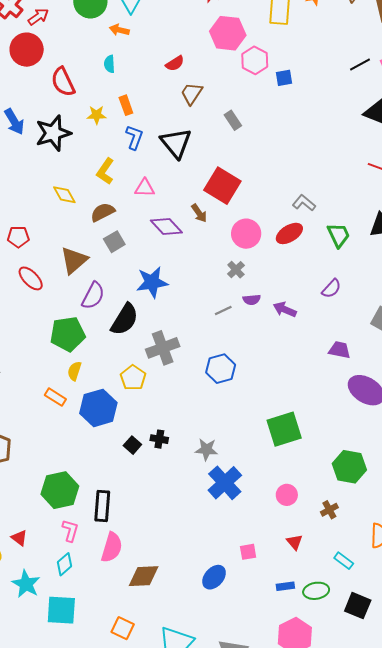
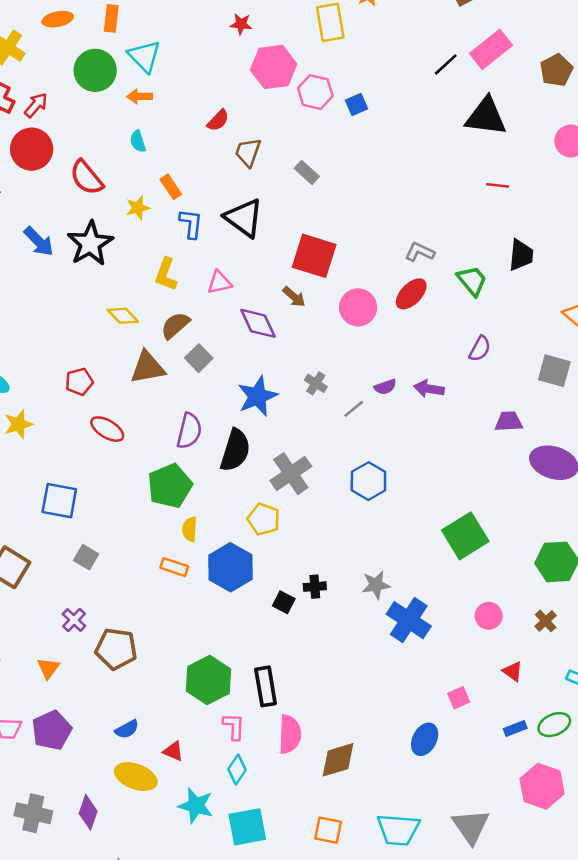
purple diamond: (166, 227) -> (258, 323), turned 32
brown triangle: (74, 260) -> (148, 367), moved, turned 44
gray cross: (236, 270) -> (316, 383), moved

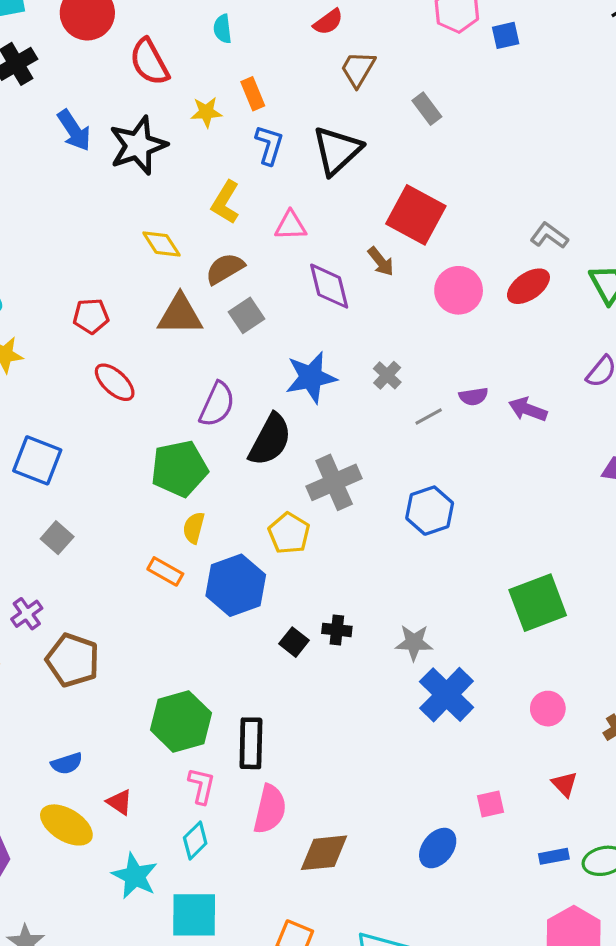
black triangle: (244, 218) -> (337, 150), turned 30

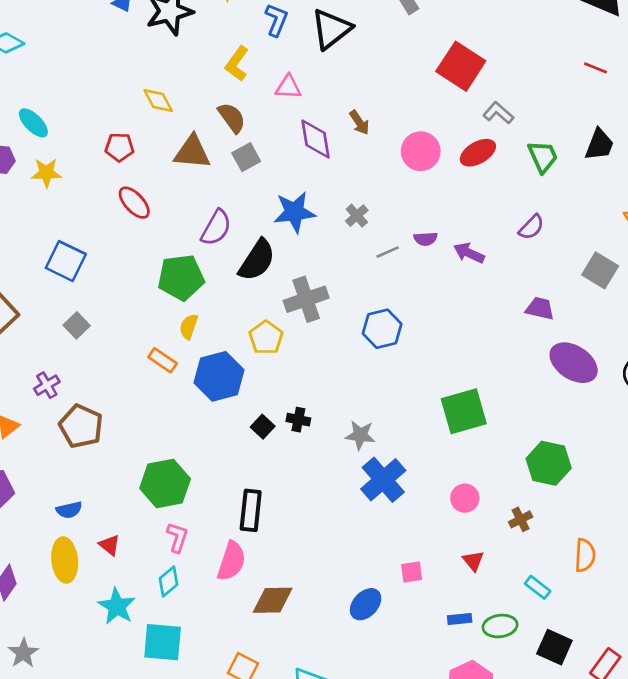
red square: (416, 215) -> (461, 66), moved
yellow diamond: (161, 244) -> (158, 101), moved
brown semicircle: (225, 269) -> (232, 118), turned 80
black rectangle: (251, 743) -> (251, 510), moved
yellow ellipse: (66, 825) -> (65, 560), turned 48

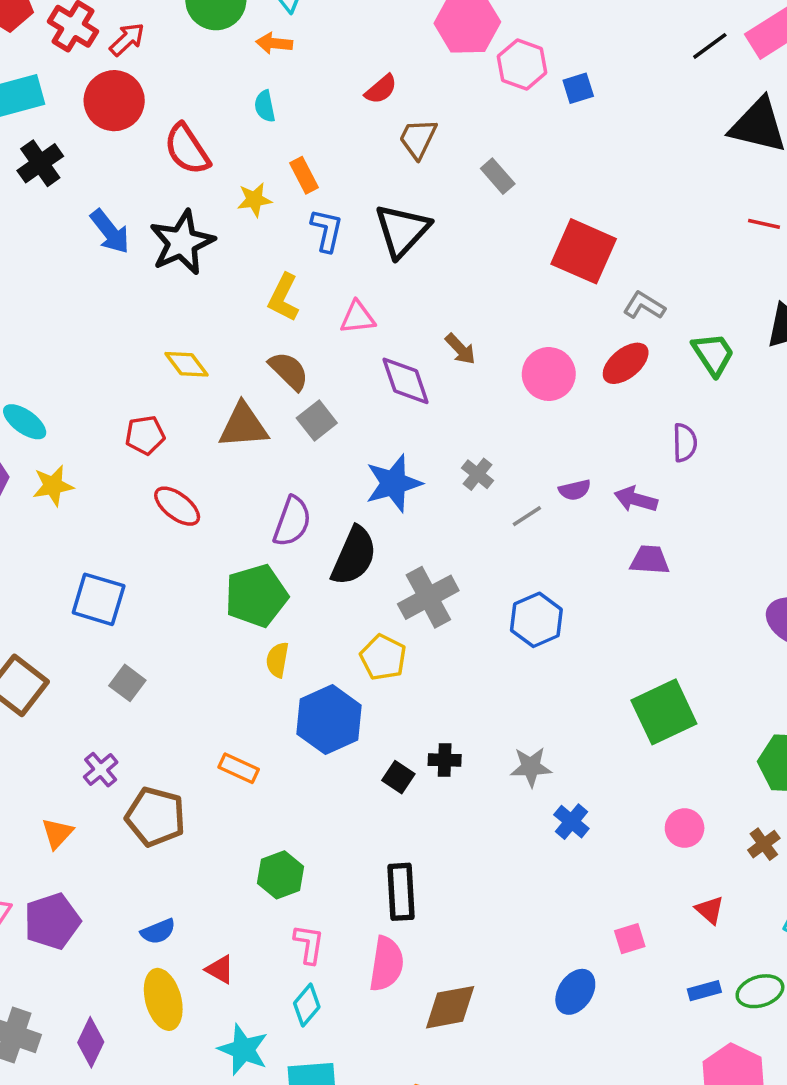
purple semicircle: (531, 227) -> (685, 443), moved, turned -36
purple trapezoid: (540, 308) -> (650, 560), moved
orange rectangle: (163, 360) -> (239, 768), moved
blue cross: (383, 480) -> (571, 822), size x0.6
green hexagon: (165, 484) -> (280, 875), size x0.7

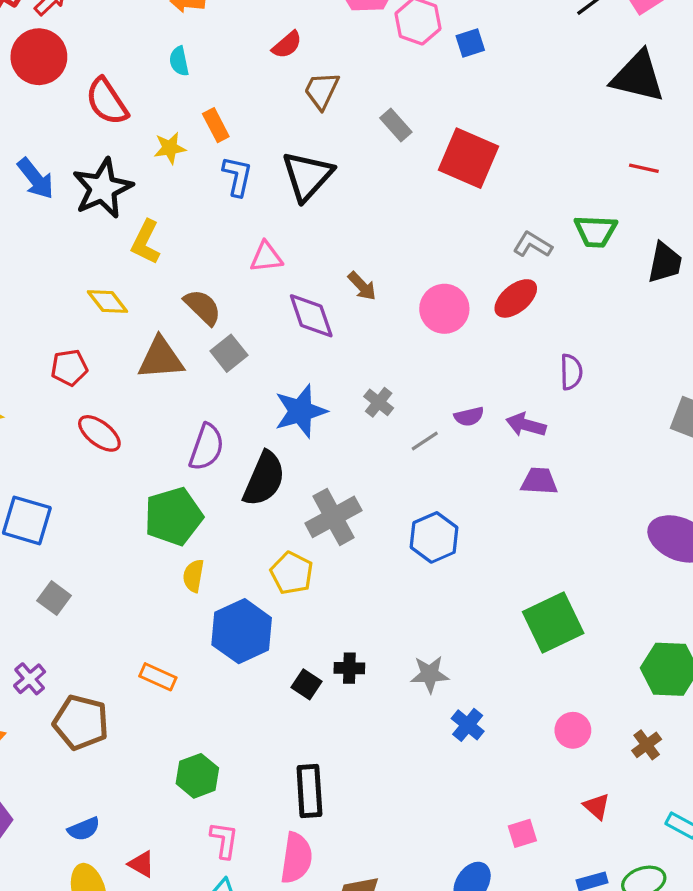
red square: (584, 251) -> (469, 158), moved
yellow L-shape: (284, 298) -> (146, 242), moved
green trapezoid: (713, 354) -> (596, 231), moved, turned 126

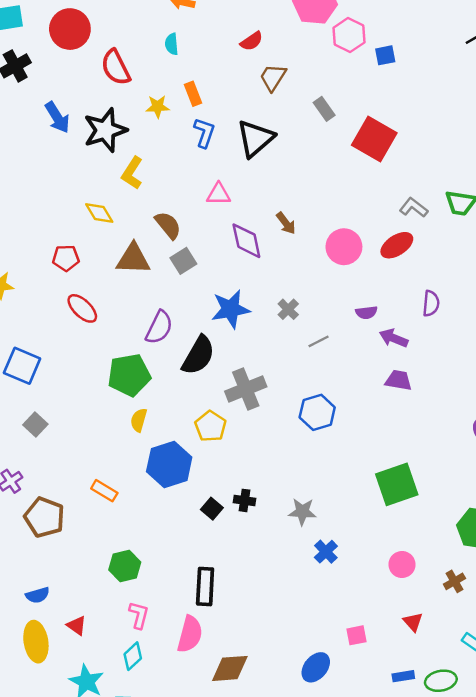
purple semicircle: (469, 416) -> (366, 312), moved

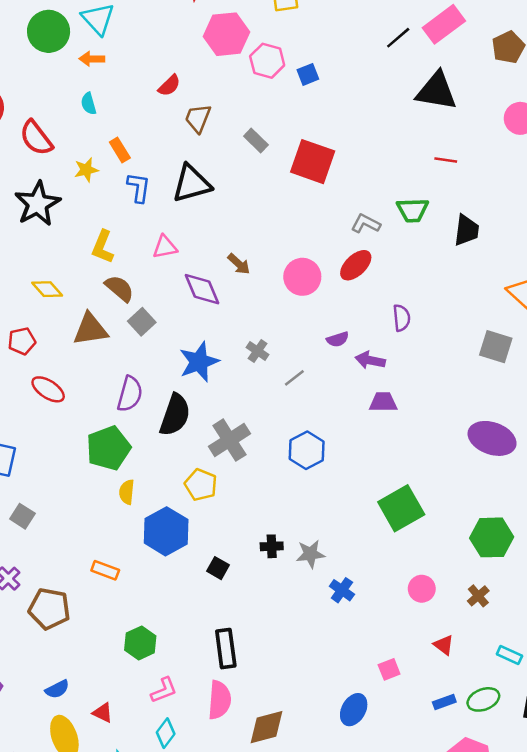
black triangle: (255, 138) -> (192, 184), turned 36
yellow L-shape: (132, 173) -> (103, 247), moved
black cross: (245, 500) -> (272, 546), moved
pink L-shape: (139, 615) -> (164, 690), turned 64

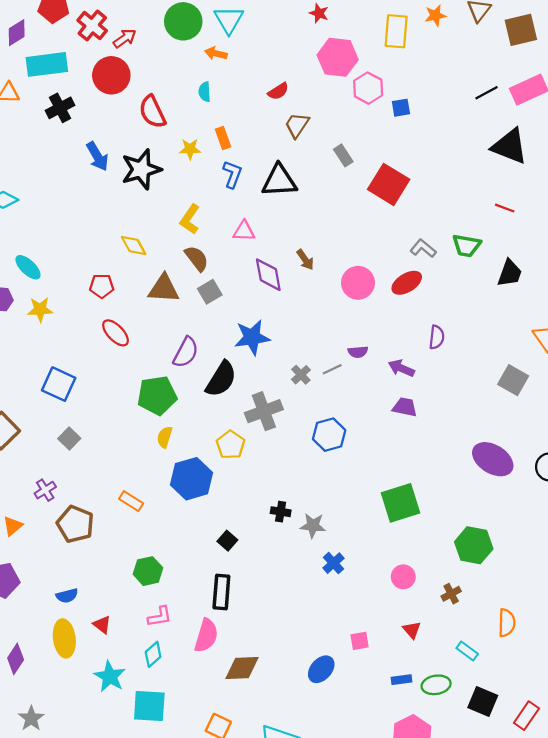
purple semicircle: (338, 339) -> (358, 352), moved
gray cross: (258, 351) -> (301, 375), moved
black square: (218, 568) -> (227, 541), moved

